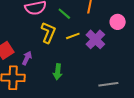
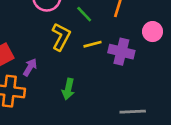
purple cross: (95, 39) -> (121, 52), turned -36

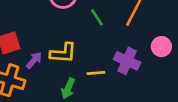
yellow L-shape: (61, 37) -> (63, 53), moved, turned 56
yellow line: (92, 44) -> (96, 73), moved

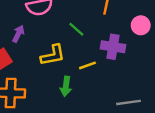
green line: (97, 17) -> (76, 29), moved
purple arrow: (34, 60) -> (18, 34), moved

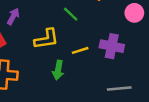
purple cross: (113, 47) -> (112, 46), moved

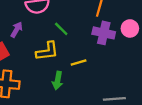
green line: (71, 14) -> (61, 29), moved
purple cross: (112, 46) -> (104, 33), moved

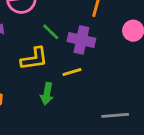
purple cross: (104, 33) -> (81, 40), moved

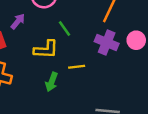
purple cross: (81, 40) -> (107, 43), moved

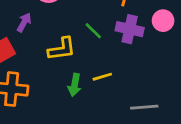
green line: (64, 29) -> (93, 31), moved
yellow line: (77, 67) -> (102, 77), moved

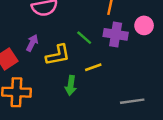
purple arrow: (24, 22) -> (32, 43), moved
yellow line: (102, 77) -> (93, 67), moved

